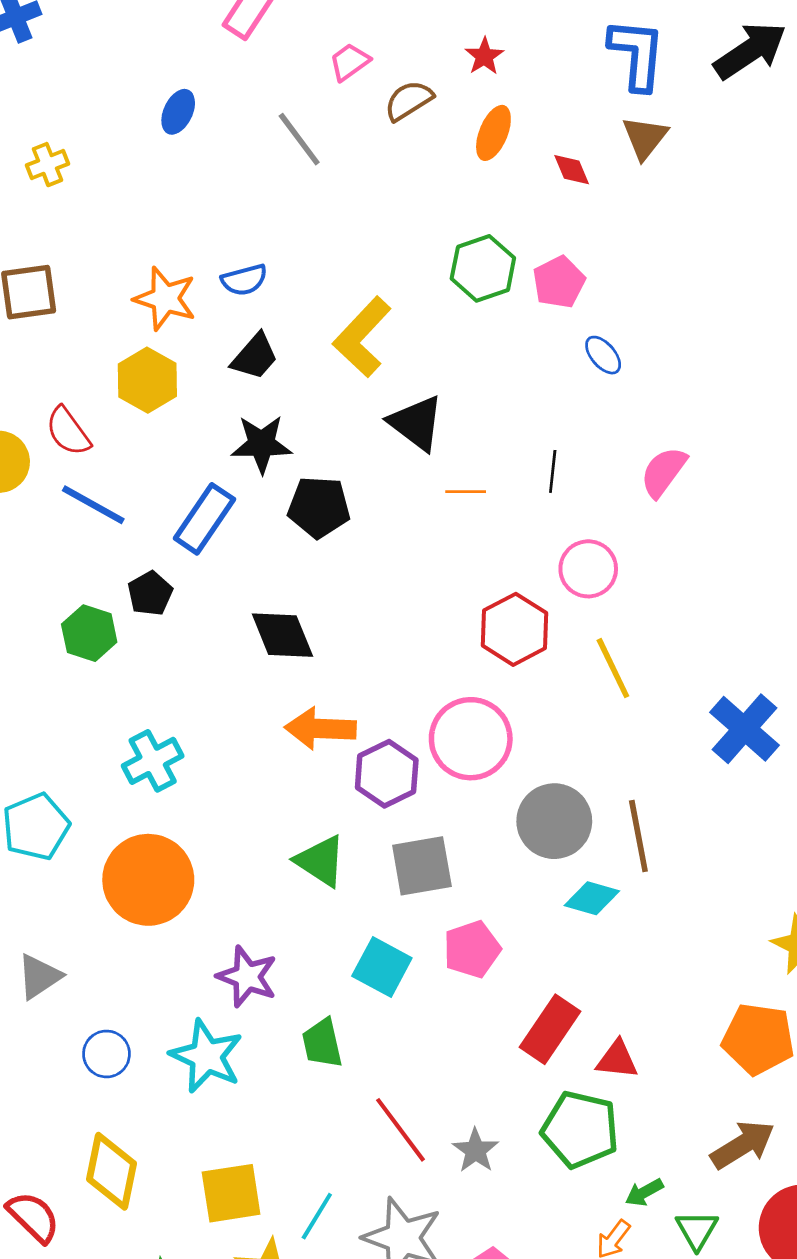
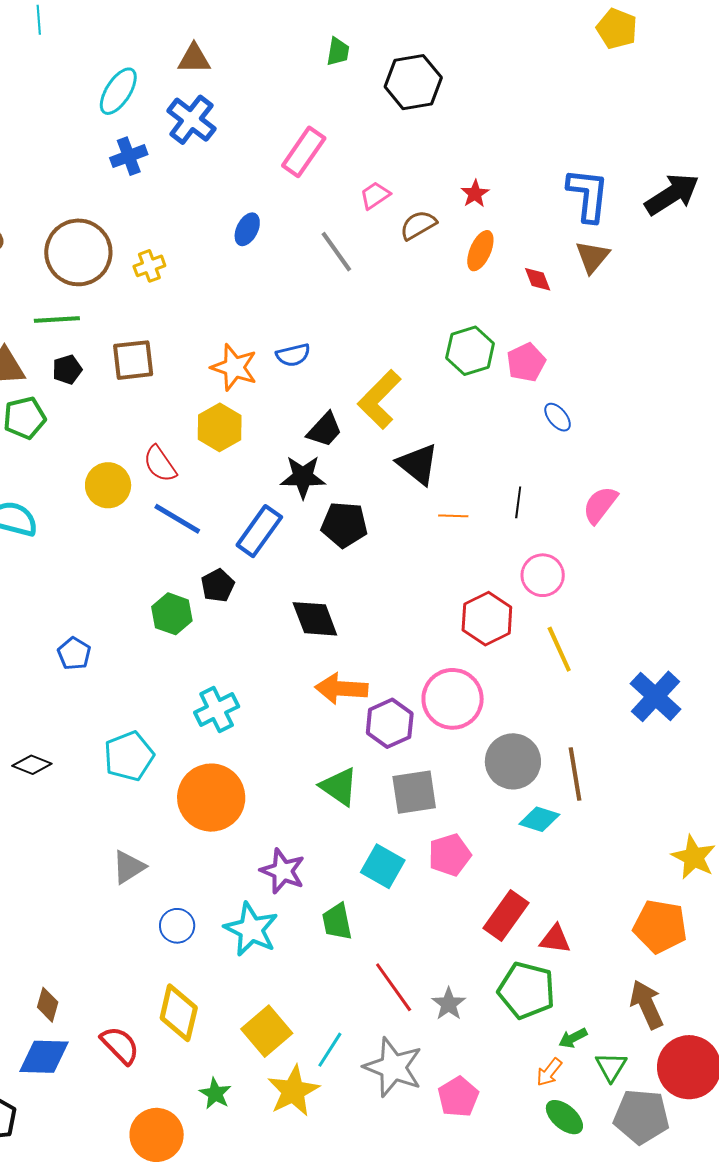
black trapezoid: (255, 357) -> (325, 430), moved
brown arrow: (743, 1145) -> (647, 1005), turned -84
yellow square: (231, 1193) -> (267, 1031), turned -33

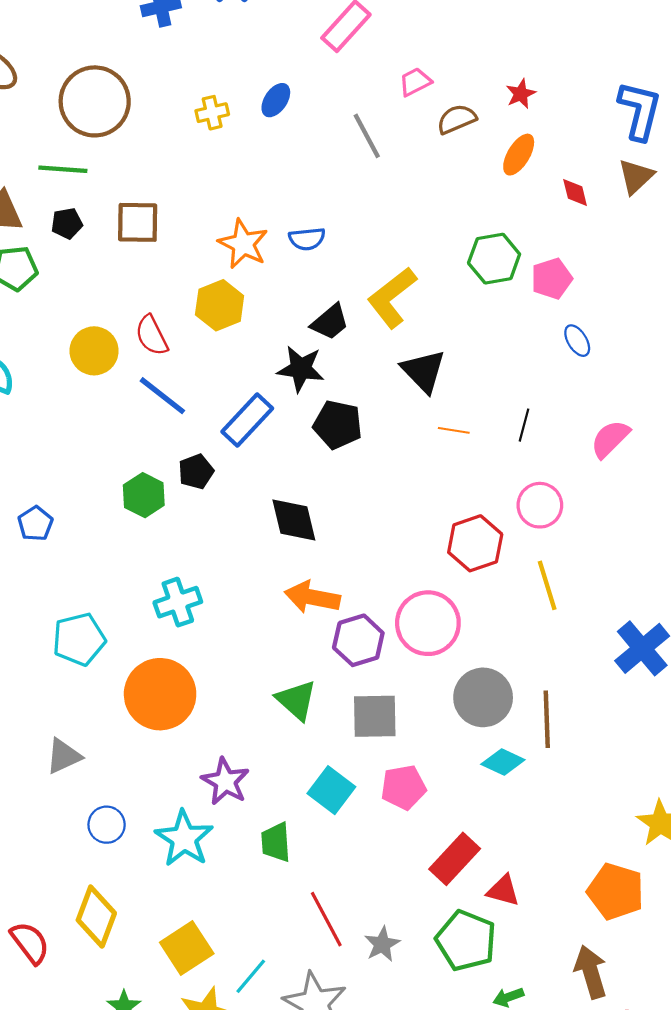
yellow cross: (149, 266) -> (212, 113), moved

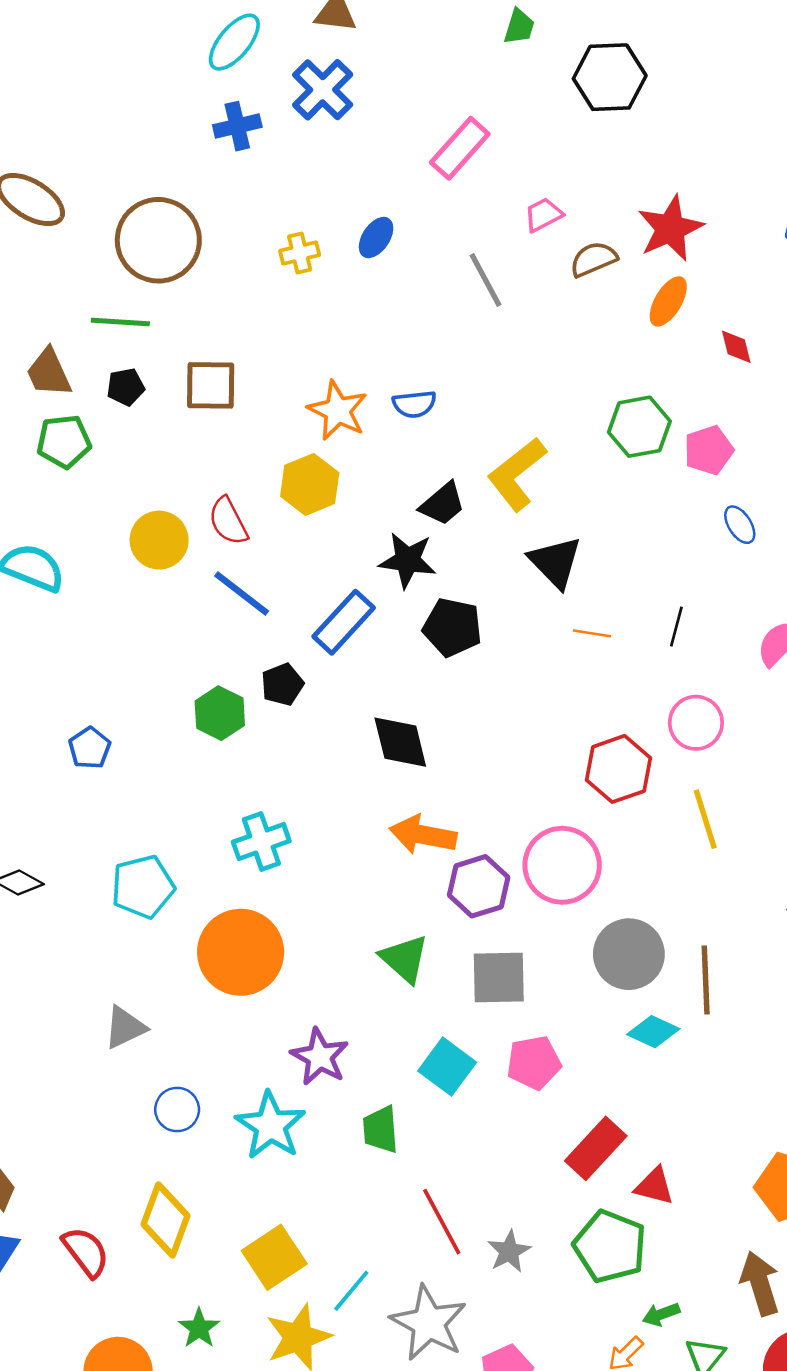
red star: (521, 94) -> (670, 228), size x1.8

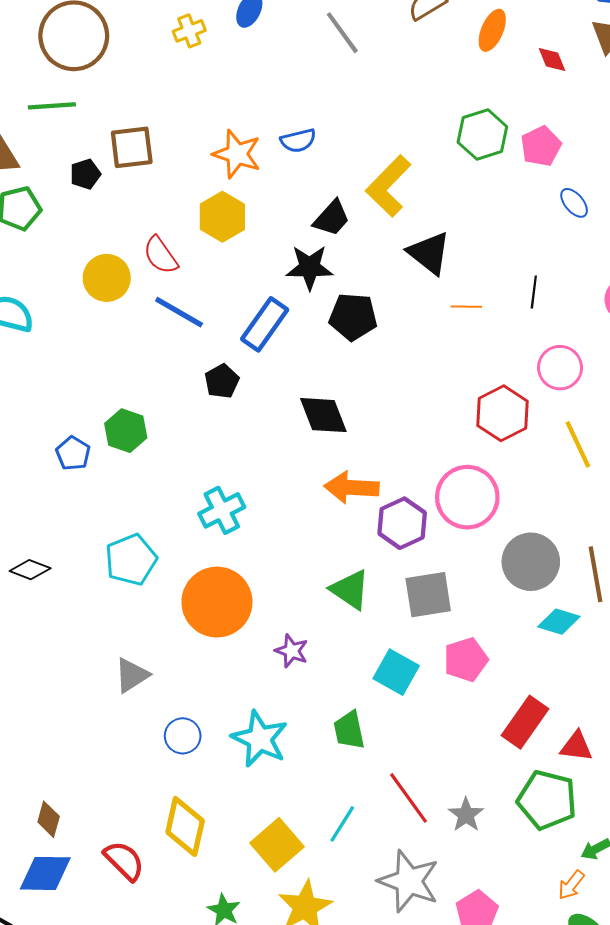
black pentagon: (126, 387) -> (85, 174), moved
green hexagon: (220, 713) -> (126, 431), moved
purple star: (320, 1057) -> (292, 651), moved, size x0.7
cyan line: (351, 1291) -> (342, 824), moved

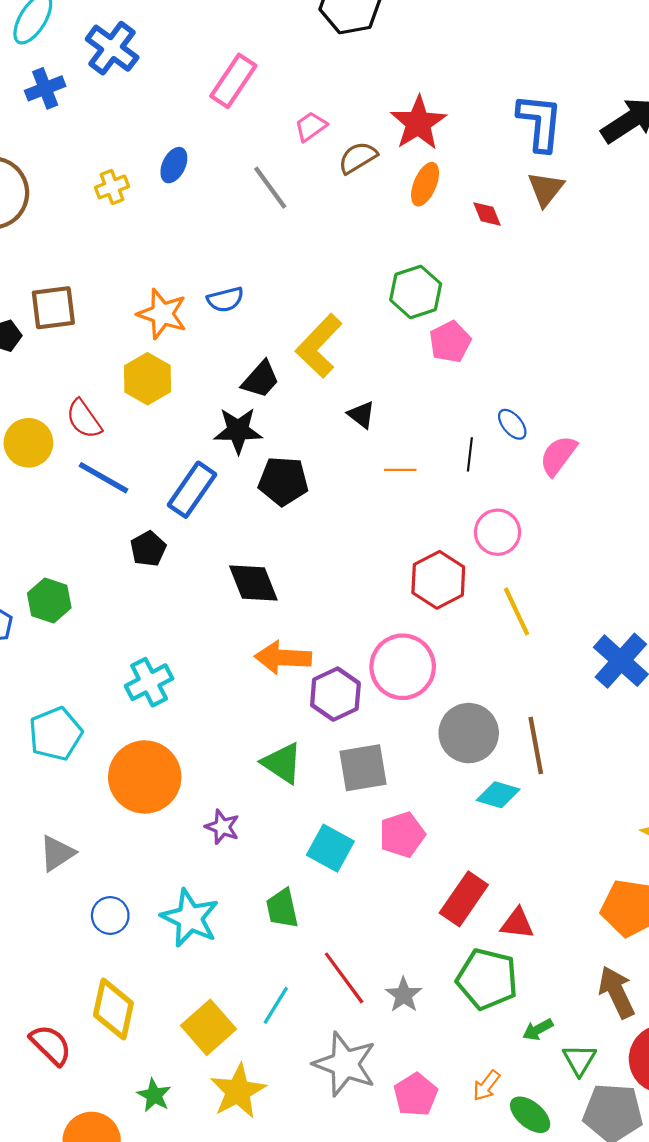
pink pentagon: (541, 146) -> (450, 342), moved
blue ellipse: (574, 203) -> (512, 424), moved
black triangle: (429, 253) -> (361, 415), size x0.6
orange arrow: (571, 885) -> (486, 1086), moved

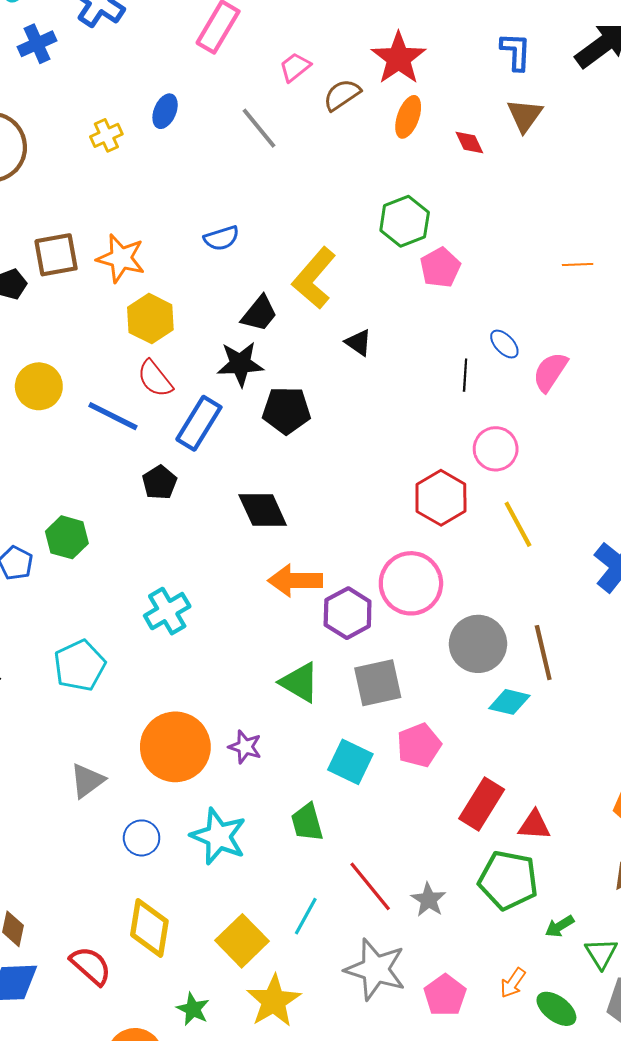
blue L-shape: (540, 122) -> (516, 52), size x0.7
orange star: (162, 314) -> (121, 258), moved
red semicircle: (84, 419) -> (155, 379), moved
orange line: (400, 470) -> (578, 265), moved
orange circle: (145, 777) -> (175, 747), moved

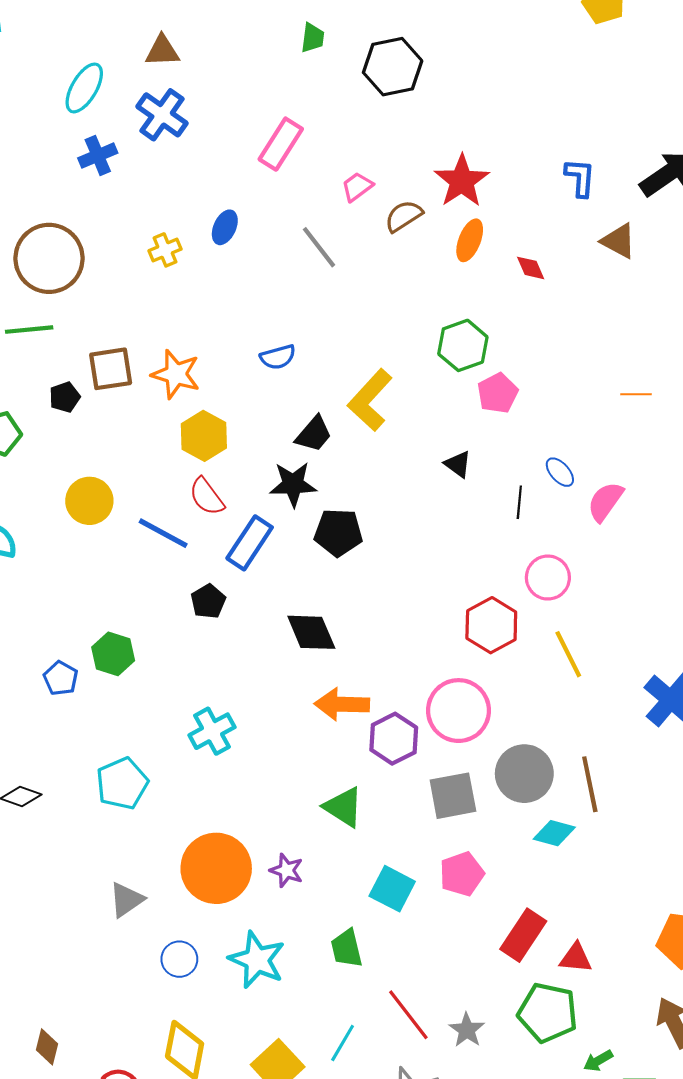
brown triangle: (525, 115) -> (619, 241), moved, turned -39
black triangle: (358, 342) -> (458, 464), moved
gray square: (378, 683) -> (453, 796), moved

